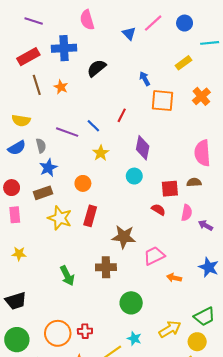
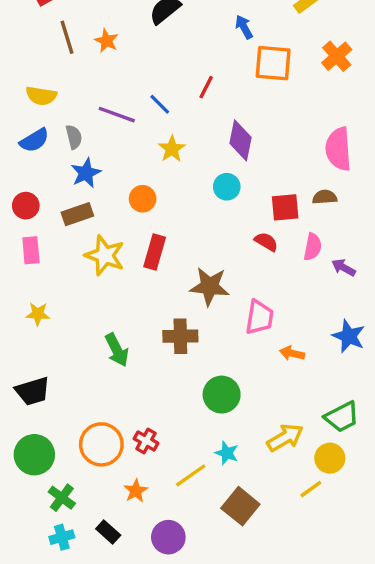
pink trapezoid: (154, 256) -> (259, 317), turned 125
red cross: (85, 331) -> (146, 441), turned 32

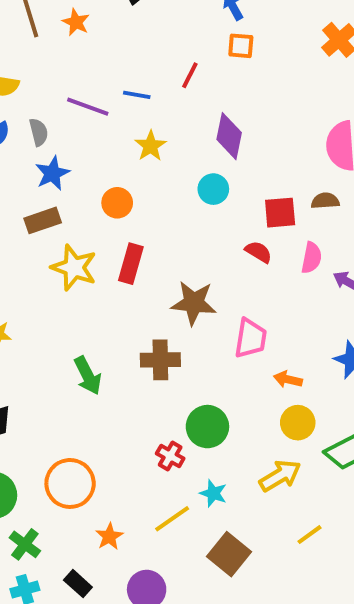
orange square: (273, 63) -> (241, 46), moved, size x0.6
blue line: (160, 104) -> (137, 95), turned -35
red cross: (146, 441) -> (170, 456), moved
yellow circle: (330, 458) -> (298, 423), moved

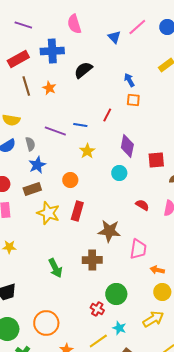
red square: (280, 213) -> (156, 160), moved

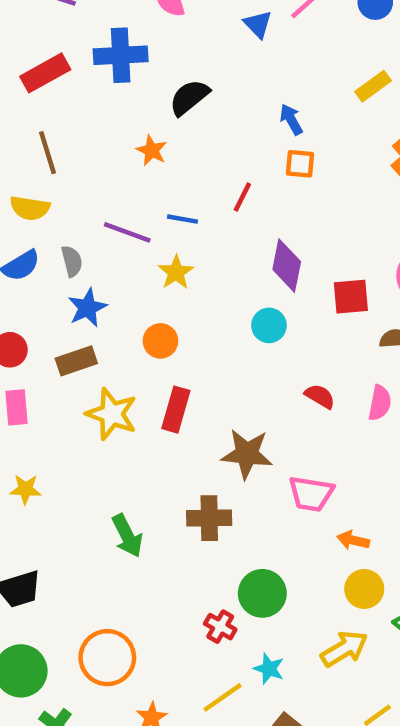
brown line: (26, 86) -> (48, 153), moved
orange star: (49, 88) -> (152, 150), moved
yellow star: (87, 151) -> (176, 272), moved
pink trapezoid: (138, 249) -> (311, 494), turned 90

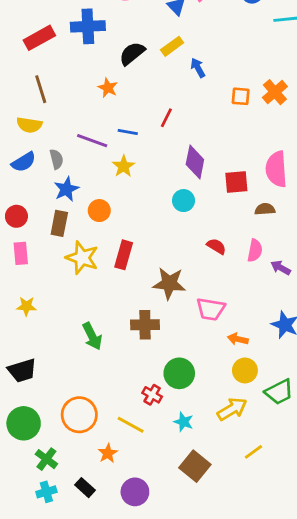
yellow rectangle: (373, 86) -> (172, 46), moved
orange square: (300, 164) -> (241, 96), moved
orange circle: (160, 341) -> (99, 211), moved
brown rectangle: (76, 361) -> (59, 223), turned -60
yellow line: (222, 697) -> (131, 425), moved, turned 64

